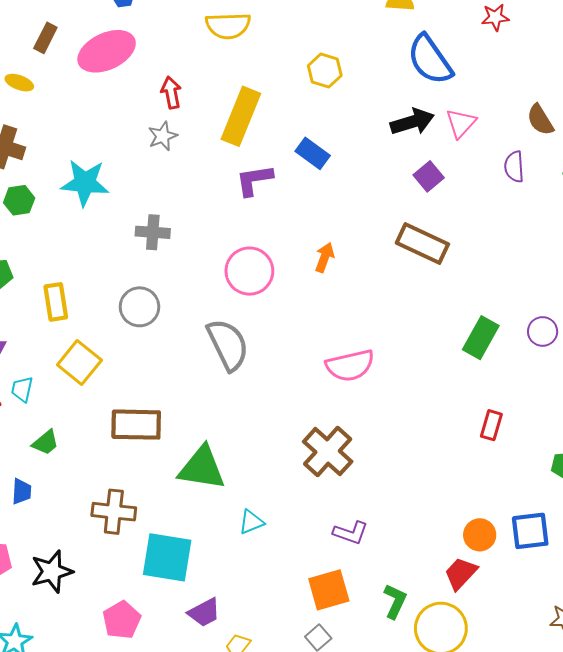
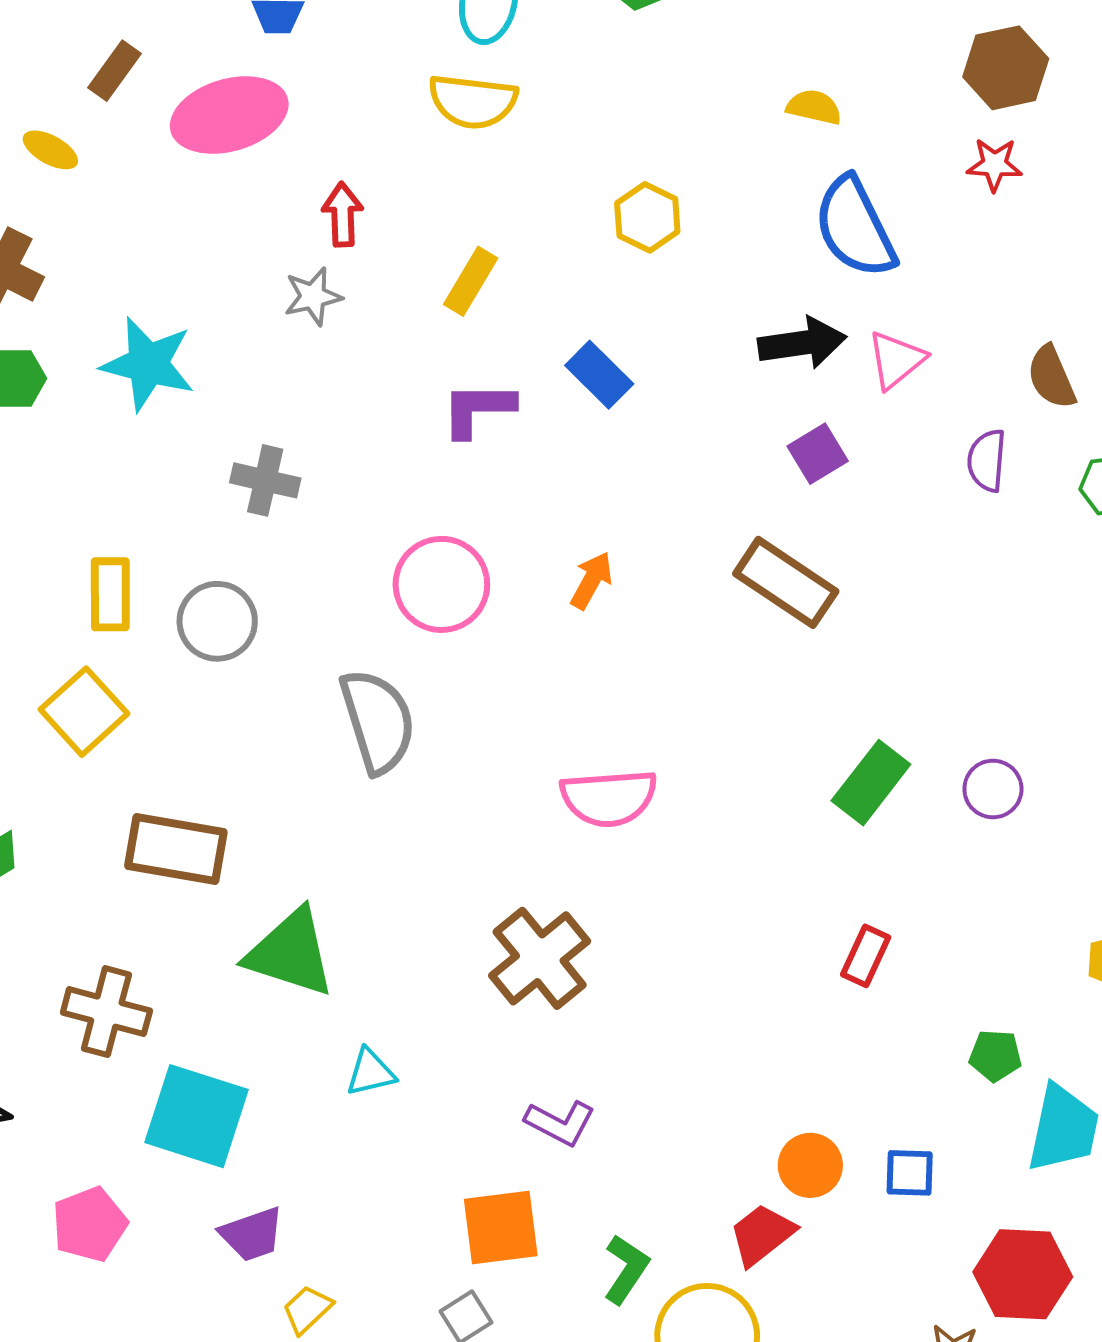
yellow rectangle: (241, 116) -> (471, 281), size x0.6
yellow rectangle: (56, 302) -> (110, 594), moved
blue square: (530, 531) -> (910, 1173), size x0.7

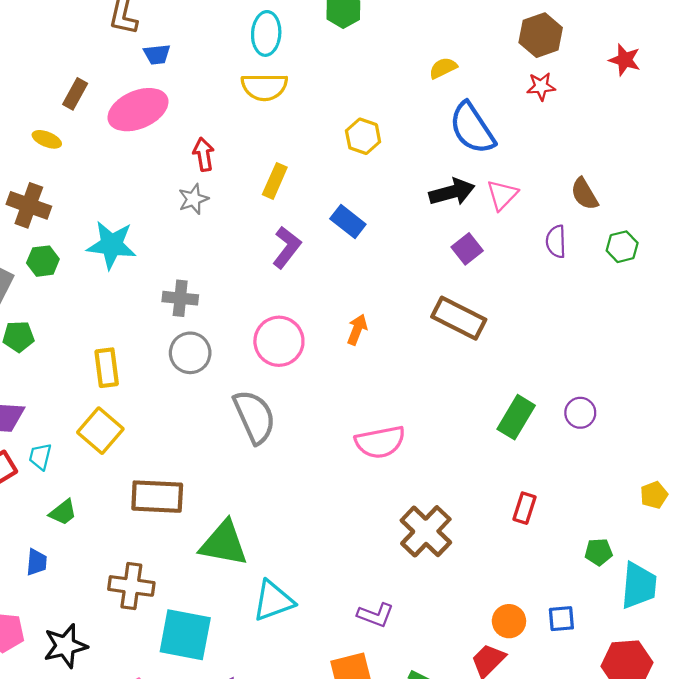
yellow semicircle: (814, 107) -> (443, 68), turned -32
purple L-shape: (478, 409) -> (287, 247), turned 135
gray circle: (217, 621) -> (190, 353), moved
brown cross: (540, 958) -> (426, 531), moved
cyan triangle: (370, 1072) -> (273, 601), size x1.6

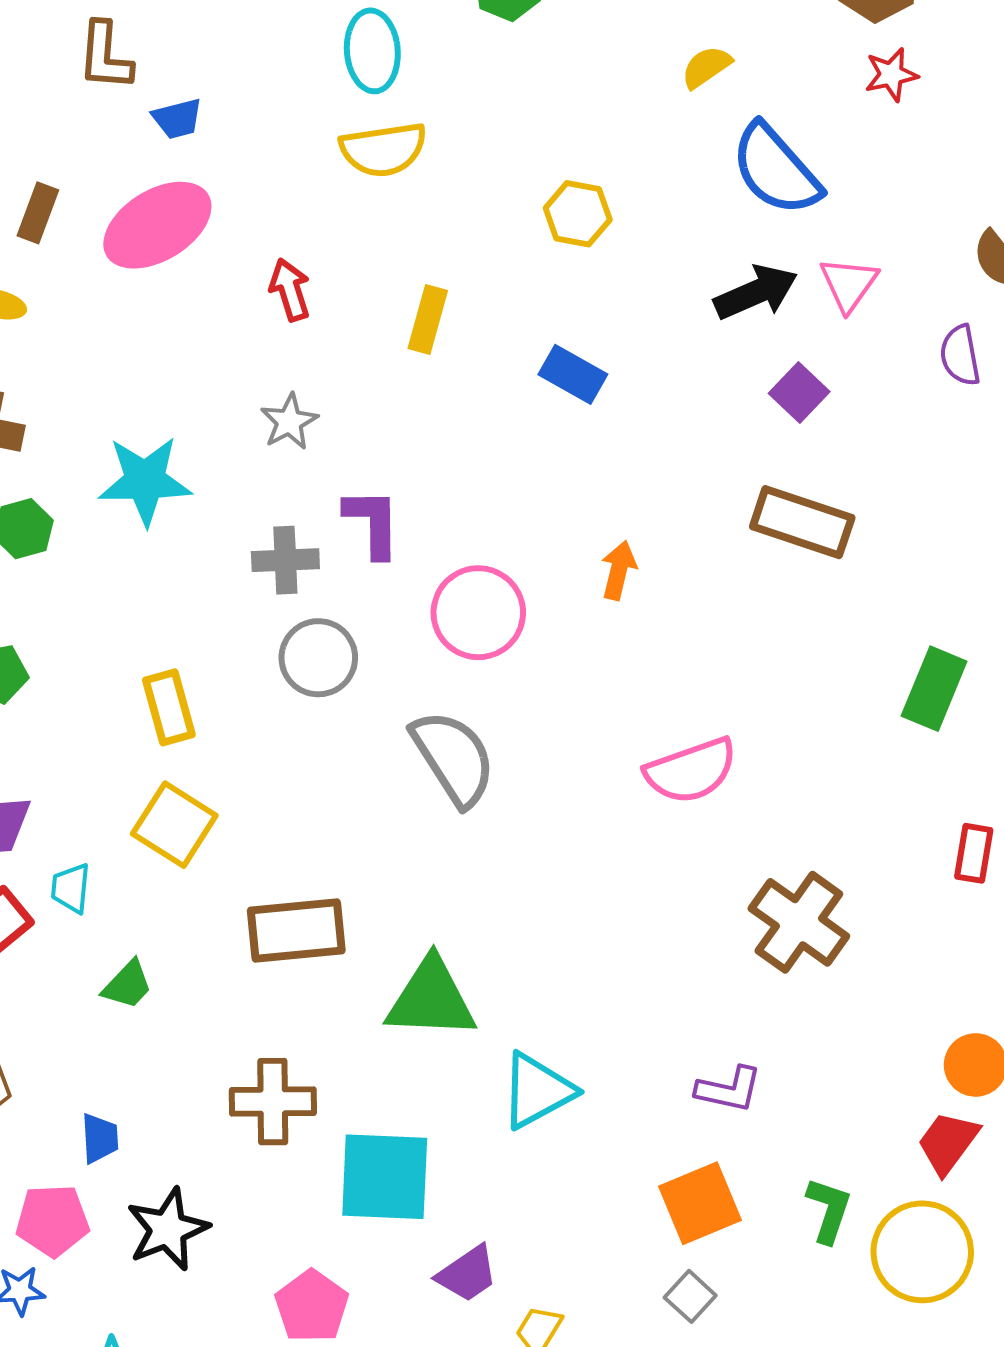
gray star: (193, 199) -> (289, 422), moved
purple L-shape: (287, 247) -> (372, 523), moved, turned -30
blue trapezoid: (37, 562) -> (100, 1138), moved

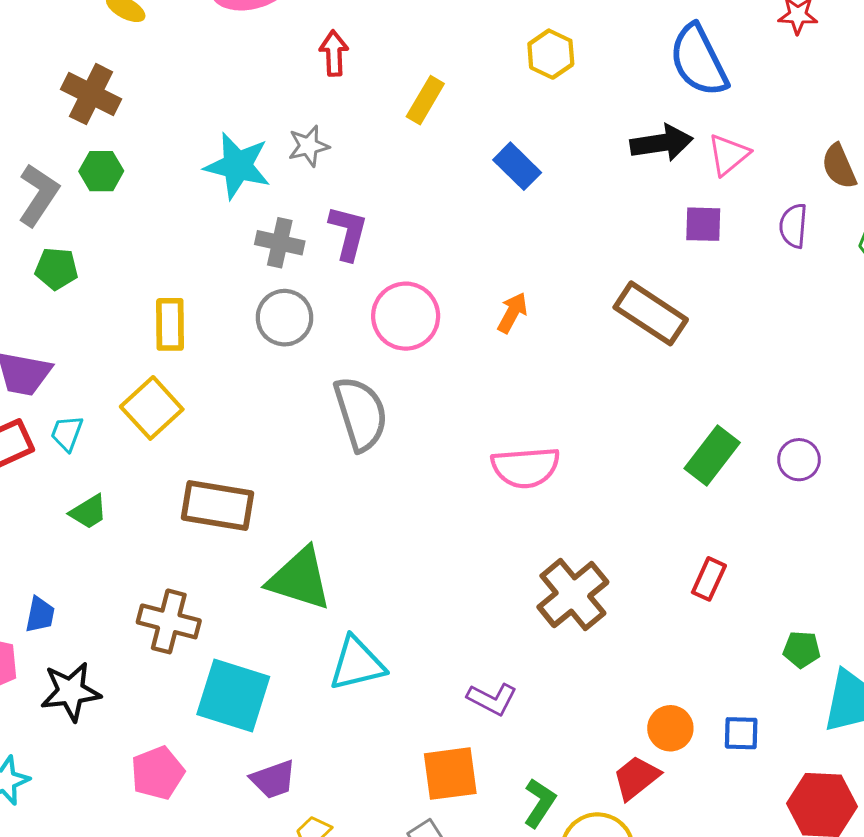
purple square: (799, 393) -> (703, 224), moved, turned 33
cyan star: (145, 481) -> (237, 166), moved

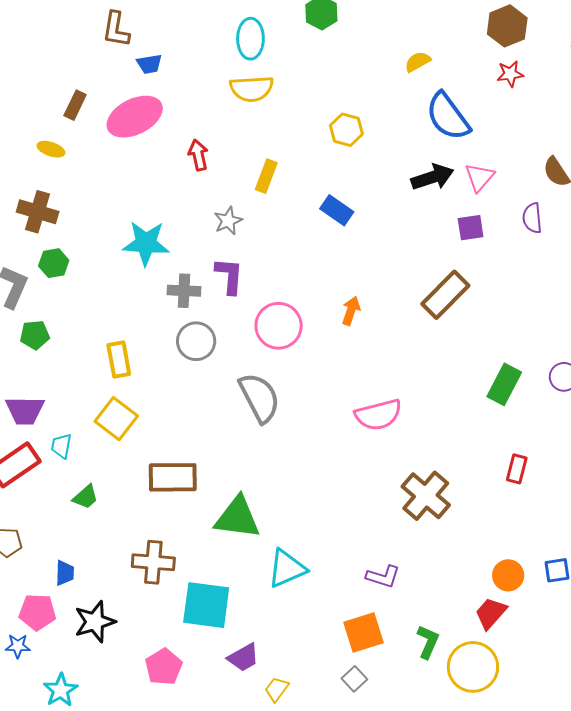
gray star: (309, 146) -> (228, 221), moved
brown rectangle: (651, 313) -> (445, 295), turned -69

